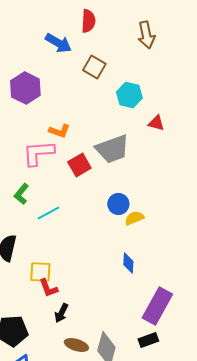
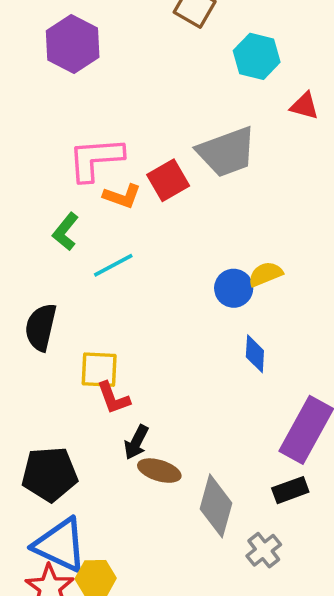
orange L-shape: (59, 131) -> (122, 196), moved
blue circle: (118, 204) -> (234, 288), moved
brown ellipse: (76, 345) -> (159, 471), moved

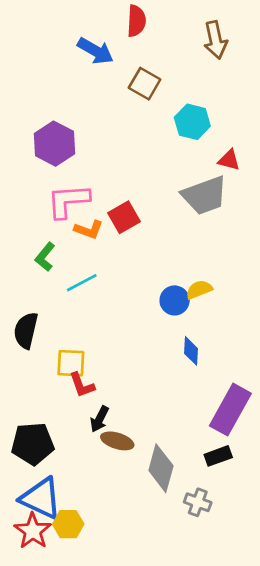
purple hexagon: (73, 44) -> (55, 144), moved
gray trapezoid: (227, 152) -> (205, 195), moved
gray cross: (264, 550) -> (198, 502), turned -32

